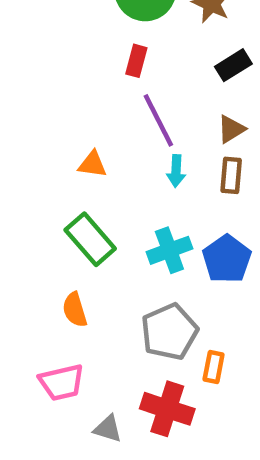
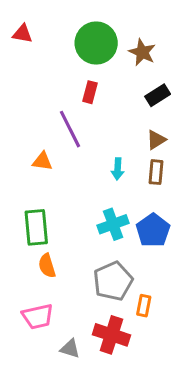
purple line: (158, 120) -> (70, 129), moved
orange triangle: (92, 164) -> (42, 161), moved
green rectangle: (90, 239) -> (36, 227), moved, turned 36

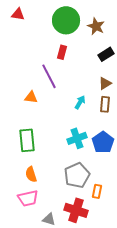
cyan arrow: (118, 169) -> (80, 102), turned -152
orange semicircle: (47, 266) -> (31, 174), moved

